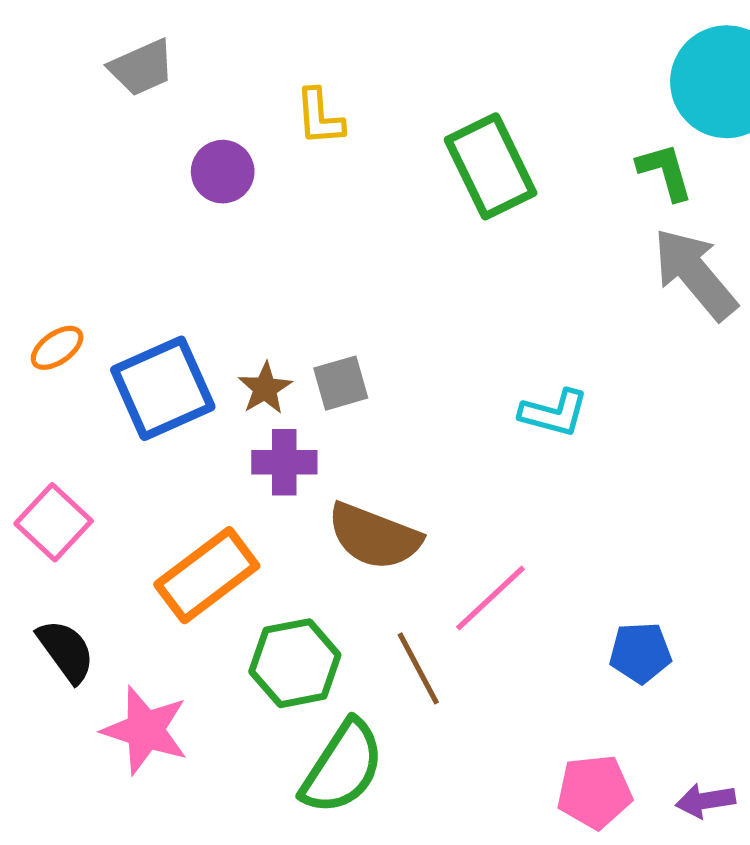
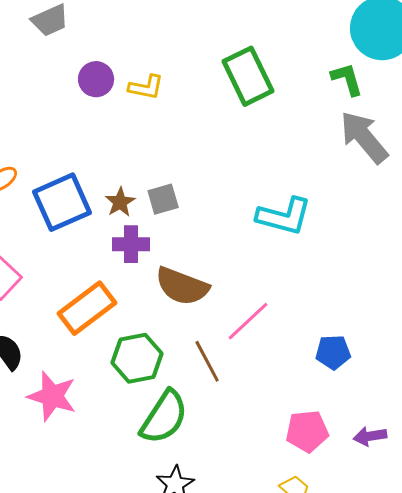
yellow L-shape: (320, 117) -> (146, 87), moved, turned -75
cyan L-shape: (554, 413) -> (284, 216), size x1.4

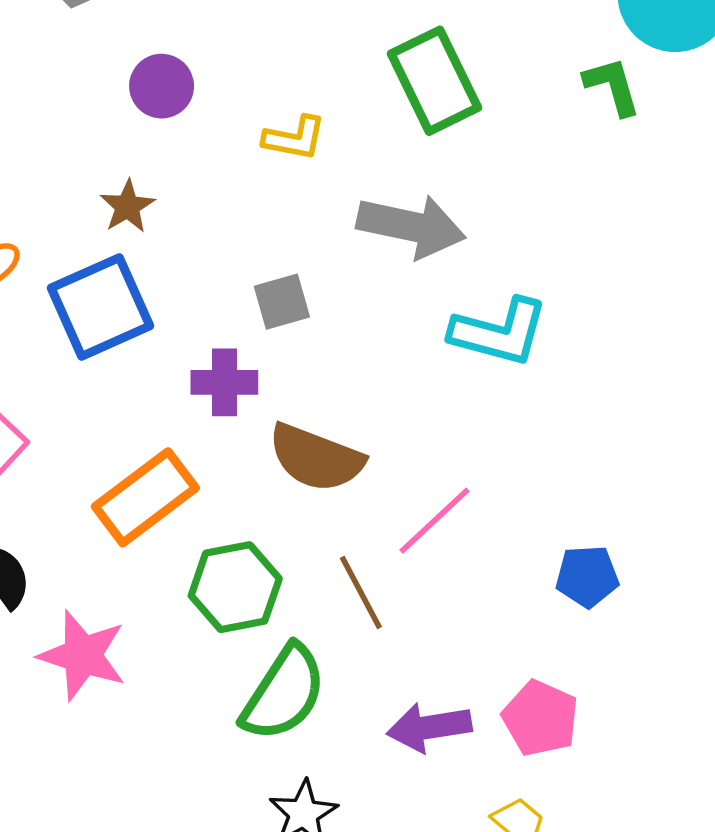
yellow L-shape: (146, 87) -> (294, 138), moved
gray arrow: (364, 137) -> (411, 226), moved, turned 142
brown star: (120, 202) -> (127, 206), moved
pink pentagon: (307, 431) -> (540, 718), turned 30
purple arrow: (370, 436) -> (429, 727), moved, size x1.4

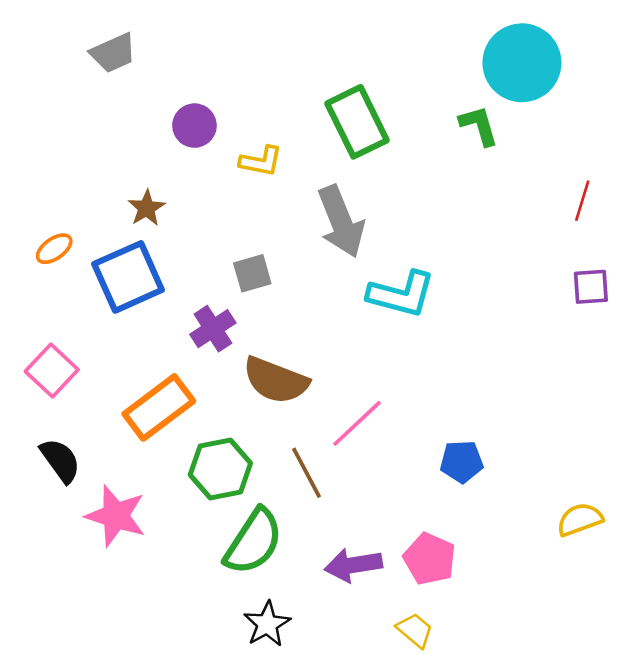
purple circle: (162, 86) -> (194, 126), moved
gray arrow: (411, 226) -> (341, 222), turned 56
purple cross: (224, 382) -> (213, 329), turned -33

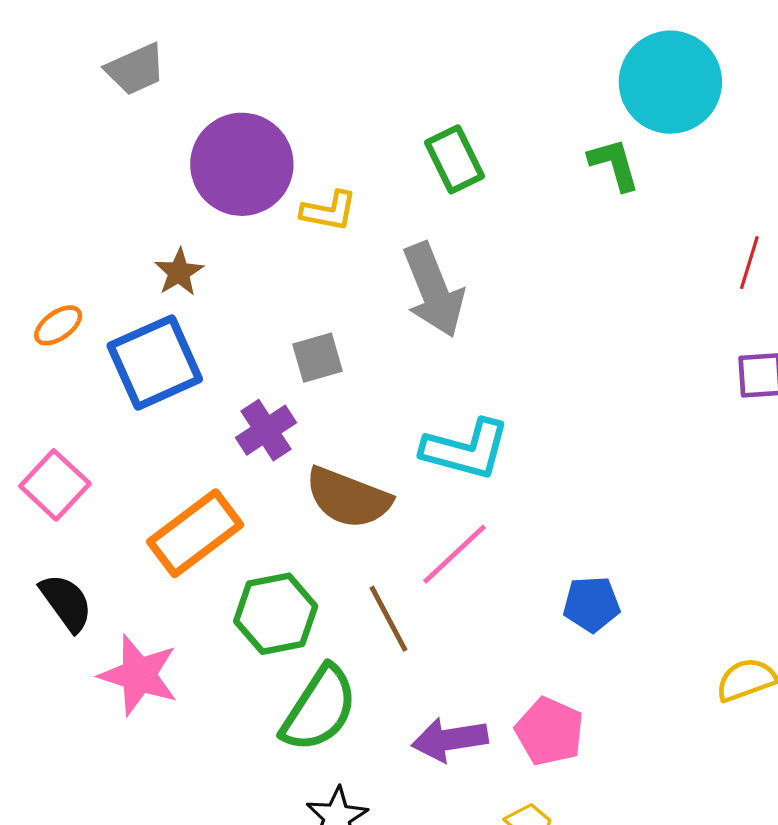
green rectangle: (357, 122) -> (455, 159), size x0.7
purple circle: (194, 126) -> (242, 164), size x1.8
cyan L-shape: (401, 294) -> (466, 449), moved

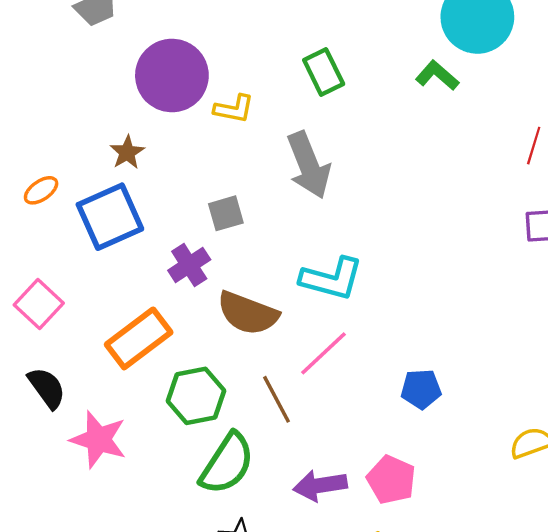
green L-shape: (614, 164) -> (437, 75), turned -33

